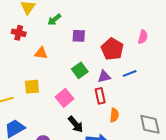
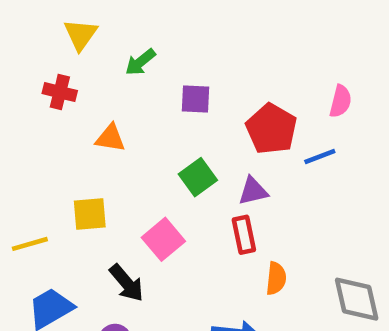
blue line: (130, 73) -> (320, 156), moved
black arrow: (76, 124) -> (127, 283), moved

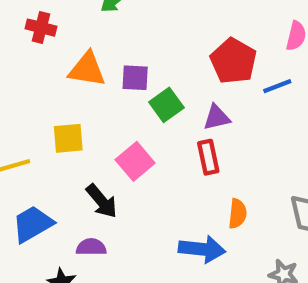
purple square: (196, 99) -> (135, 78), moved
orange triangle: (110, 138) -> (87, 69), size x1.4
orange semicircle: (276, 278) -> (238, 214), moved

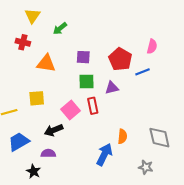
purple square: (135, 78) -> (83, 57), moved
green square: (166, 105) -> (86, 81), turned 35
red rectangle: (208, 157) -> (93, 106), moved
black arrow: (102, 201) -> (54, 130), turned 108
blue arrow: (202, 249) -> (104, 154), turned -70

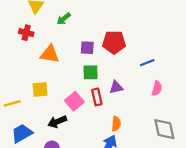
pink semicircle: (152, 46) -> (157, 88), moved
red pentagon: (120, 59) -> (114, 42), moved, turned -30
purple triangle: (112, 88) -> (116, 87), moved
orange semicircle: (122, 136) -> (116, 124), moved

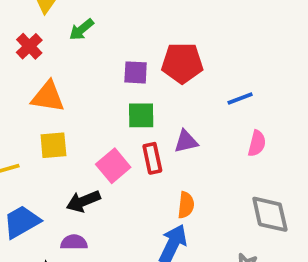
green arrow: (64, 19) -> (81, 29), moved
red cross: (26, 33) -> (29, 46), turned 32
orange triangle: (50, 54) -> (48, 97), moved

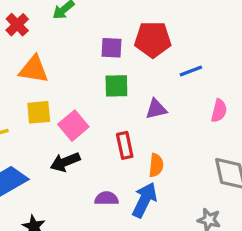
blue line: (240, 99) -> (191, 71), moved
red rectangle: (152, 158) -> (125, 145), moved
pink square: (113, 166) -> (73, 126), moved
purple semicircle: (74, 242) -> (106, 198), moved

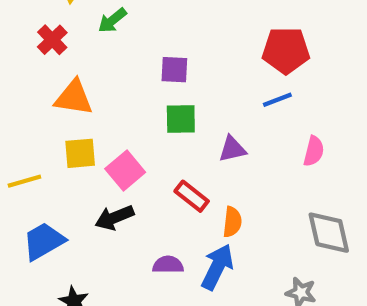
red pentagon: (153, 40) -> (286, 50), moved
red rectangle: (125, 145) -> (192, 196), turned -40

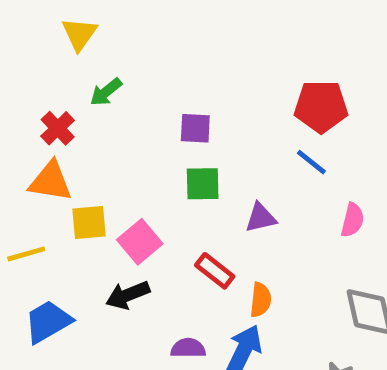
green arrow: (112, 20) -> (106, 92), moved
red cross: (52, 40) -> (58, 128), moved
orange triangle: (74, 98) -> (50, 181), moved
blue line: (277, 100) -> (311, 162), turned 60

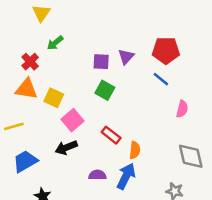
green square: (203, 184) -> (105, 90), turned 30
purple triangle: (261, 218) -> (126, 57), moved, turned -35
yellow square: (89, 222) -> (54, 98), moved, turned 30

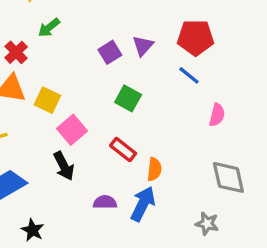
purple square: (101, 62) -> (110, 52), turned -35
green square: (105, 90) -> (128, 98), moved
black arrow: (66, 148) -> (64, 166), turned -95

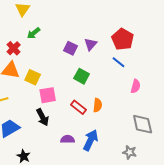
red pentagon: (196, 38) -> (123, 39), turned 30
purple square: (110, 52) -> (71, 48), turned -32
pink square: (72, 130) -> (48, 95), turned 30
orange semicircle: (154, 169) -> (98, 105), moved

